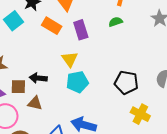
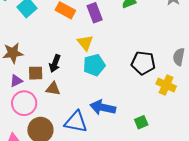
black arrow: (38, 78) -> (55, 63), turned -72
yellow cross: (140, 114) -> (166, 85), moved

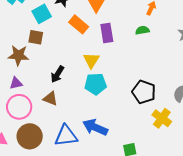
brown square: (36, 73) -> (36, 37), moved
blue triangle: (76, 122) -> (66, 136), turned -30

